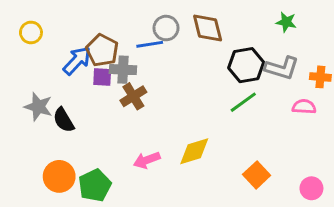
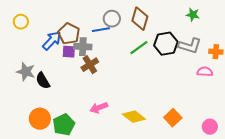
brown diamond: (208, 28) -> (140, 19), turned 30
green line: (243, 102) -> (139, 48), moved
yellow diamond: (194, 151) -> (134, 117), moved, turned 55

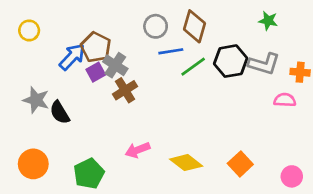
blue line: (101, 30) -> (171, 51), moved
gray cross: (83, 47) -> (115, 65), turned 30
purple square: (69, 52) -> (96, 72), turned -32
orange circle: (40, 119) -> (33, 164), moved

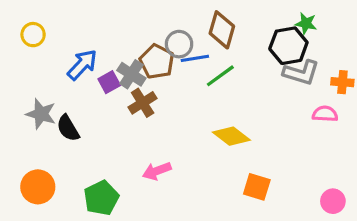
gray circle: (156, 26) -> (179, 44), moved
brown pentagon: (96, 47) -> (157, 62), moved
black hexagon: (231, 61) -> (288, 46), moved
yellow diamond: (186, 163) -> (231, 136), moved
orange square: (240, 164) -> (257, 187), moved, turned -30

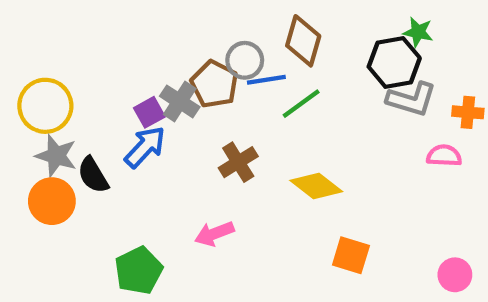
yellow circle: (33, 35) -> (45, 106), moved, size x1.6
blue arrow: (82, 65) -> (145, 147), moved
brown cross: (143, 103) -> (238, 162), moved
orange circle: (38, 187) -> (52, 201), moved

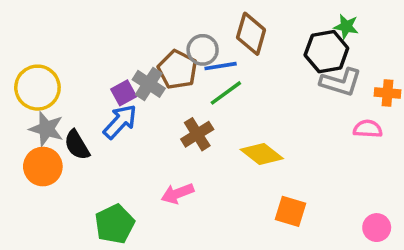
green line: (301, 104) -> (226, 93), moved

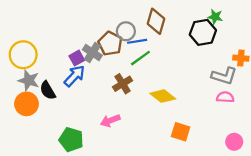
gray L-shape: (341, 82) -> (224, 76), moved
pink semicircle: (368, 129) -> (225, 97), moved
green pentagon: (115, 224) -> (71, 140), turned -30

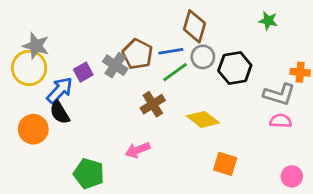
gray circle: (126, 31) -> (203, 57), moved
black hexagon: (203, 32) -> (235, 68), moved
purple square: (77, 58) -> (83, 72), moved
blue arrow: (75, 76) -> (60, 90), moved
gray star: (29, 80) -> (36, 46), moved

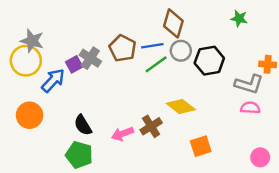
gray cross: (115, 65) -> (90, 58), moved
brown cross: (153, 104) -> (151, 126), moved
black semicircle: (60, 112) -> (83, 125), moved
orange square: (225, 164) -> (201, 146), turned -35

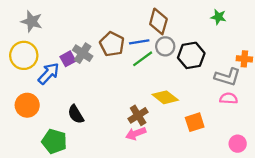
gray star: (32, 41) -> (32, 21), moved
pink arrow: (123, 134) -> (136, 133), moved
orange square: (201, 146) -> (195, 122), moved
green pentagon: (79, 155) -> (54, 141), moved

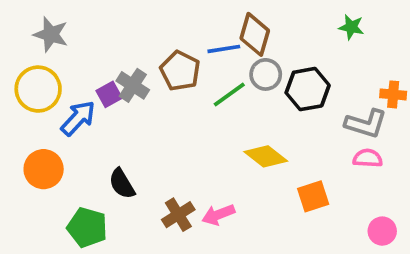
blue line: (139, 42) -> (224, 49), moved
brown cross: (138, 115) -> (178, 215), moved

